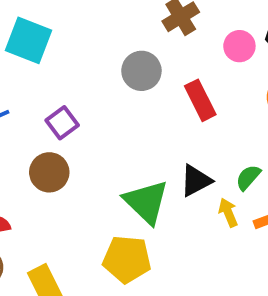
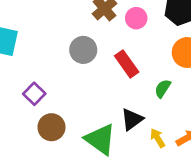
pink circle: (239, 46) -> (136, 18), moved
brown circle: (49, 172) -> (51, 127), moved
green semicircle: (248, 177) -> (163, 88), moved

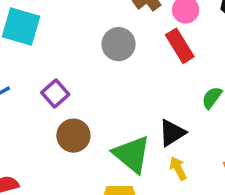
red rectangle: (127, 64) -> (180, 46), moved
yellow arrow: (158, 138) -> (178, 168), moved

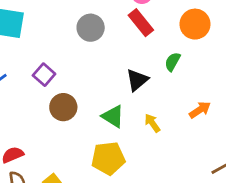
black triangle: (172, 133) -> (137, 80), moved
green triangle: (132, 154) -> (113, 116), size x0.7

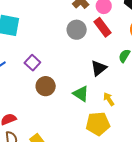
gray circle: (91, 28) -> (77, 30), moved
yellow pentagon: (108, 158) -> (98, 124), moved

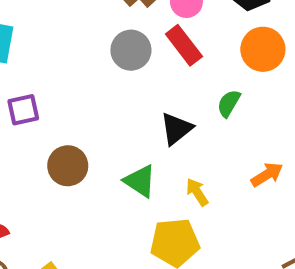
purple square: (32, 63) -> (23, 110), moved, turned 35

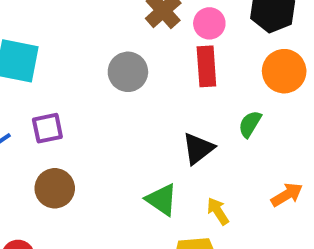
red rectangle: (184, 45) -> (206, 66), turned 33
gray circle: (131, 50) -> (128, 72), moved
brown circle: (68, 166) -> (55, 188), moved

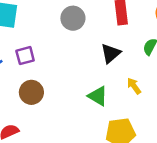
black triangle: (198, 149) -> (111, 53), moved
yellow arrow: (218, 211) -> (134, 86), moved

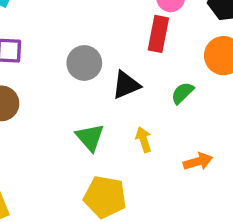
gray circle: (73, 18) -> (84, 63), moved

